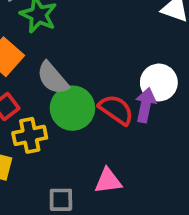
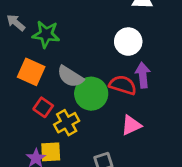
white circle: (159, 82) -> (128, 42), moved
pink triangle: (108, 181) -> (131, 125), moved

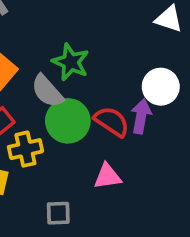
green star: (46, 34) -> (71, 62), moved
white circle: (128, 42) -> (161, 87), moved

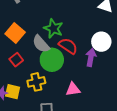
red semicircle: (112, 122) -> (68, 46), moved
yellow cross: (25, 149) -> (36, 82), moved

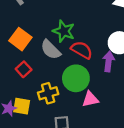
green circle: (52, 60) -> (76, 78), moved

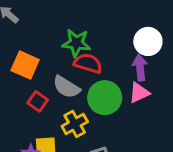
gray semicircle: (51, 50) -> (66, 87), moved
red semicircle: (82, 50) -> (88, 63), moved
pink triangle: (90, 99) -> (139, 93), moved

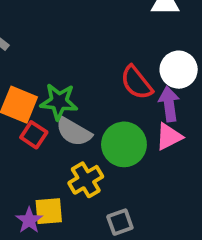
green star: (76, 43) -> (59, 102), moved
red semicircle: (88, 63) -> (137, 83), moved, turned -144
red square: (38, 101) -> (34, 135), moved

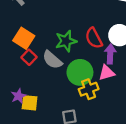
green star: (59, 102) -> (66, 41), moved, turned -30
yellow cross: (86, 180) -> (89, 89), moved
purple star: (29, 220) -> (18, 96), moved

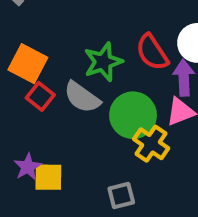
yellow cross: (89, 89) -> (151, 144), turned -30

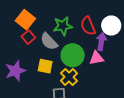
yellow cross: (151, 144) -> (69, 77), moved
purple star: (28, 167) -> (15, 71), size x1.5
yellow square: (48, 177) -> (45, 66), moved

